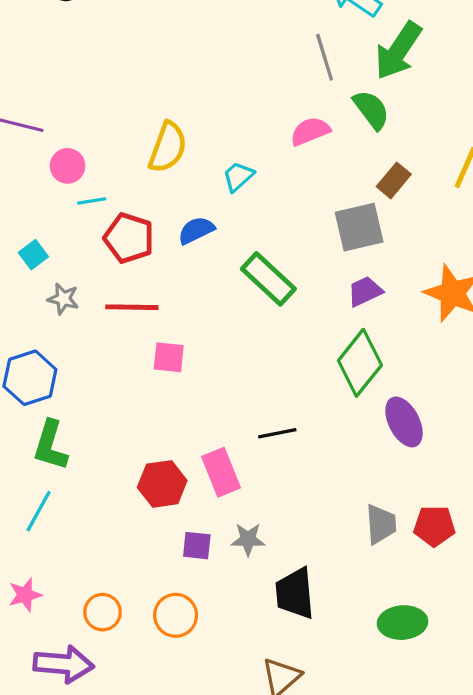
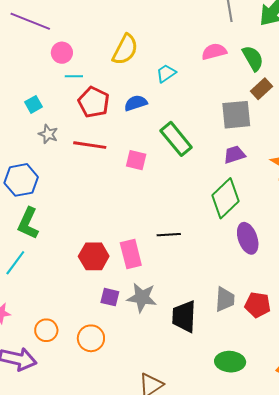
green semicircle: (371, 110) -> (253, 58), moved
pink square: (169, 357) -> (136, 160), moved
gray star: (248, 539) -> (142, 298), size x1.4
black trapezoid: (295, 593) -> (184, 316), moved

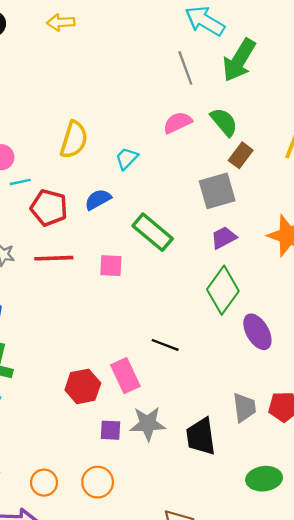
black line: (169, 235) -> (165, 345), turned 35

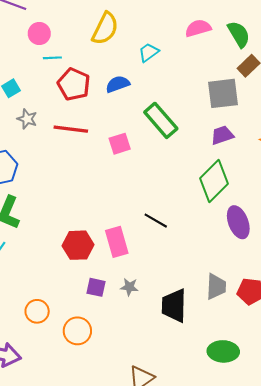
pink square: (111, 266) -> (120, 144), turned -30
gray star: (148, 424) -> (129, 287), size x0.6
orange circle: (44, 483) -> (37, 311), moved

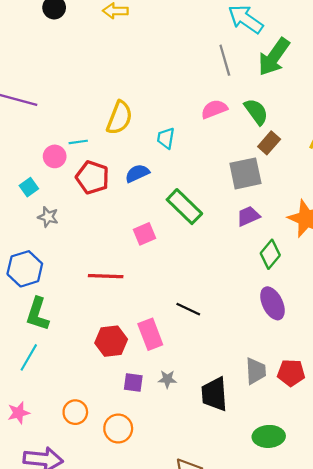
pink circle: (39, 33) -> (55, 156), moved
cyan trapezoid: (149, 52) -> (166, 138), turned -40
cyan line: (52, 58) -> (78, 142), moved
red line: (71, 129) -> (106, 276), moved
green diamond: (214, 181) -> (270, 254), moved, size x0.7

